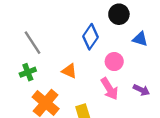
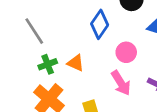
green cross: (28, 72) -> (48, 64), moved

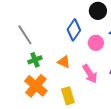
pink circle: (126, 52) -> (96, 43), moved
orange triangle: (76, 63) -> (64, 62), moved

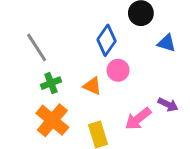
pink circle: (96, 43) -> (118, 70), moved
pink arrow: (90, 74) -> (138, 119), moved, turned 84

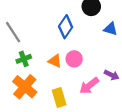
pink circle: (118, 70) -> (74, 59), moved

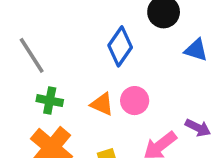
green cross: (24, 59) -> (50, 101), turned 32

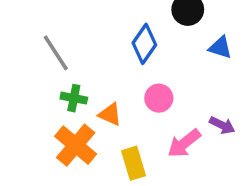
orange triangle: (102, 104) -> (110, 114), moved

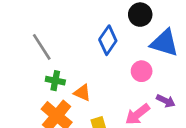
blue triangle: (220, 47) -> (164, 43), size x1.6
pink circle: (159, 98) -> (142, 71), moved

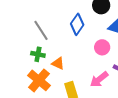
gray line: (42, 47) -> (41, 30), moved

